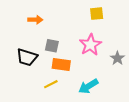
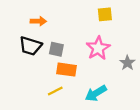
black trapezoid: (27, 57) -> (30, 46), moved

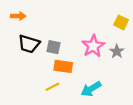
yellow square: (105, 14) -> (121, 22), moved, turned 32
orange arrow: (38, 21) -> (18, 16), moved
gray star: (127, 63) -> (117, 51), moved

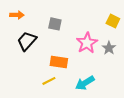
black trapezoid: (29, 44) -> (27, 41), turned 115
gray square: (54, 47) -> (55, 24), moved

